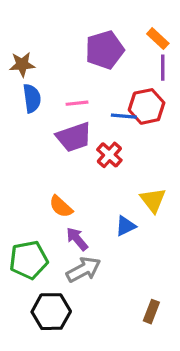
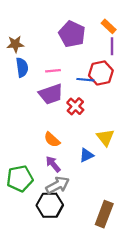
purple pentagon: (105, 50) -> (72, 34), turned -30
orange semicircle: (61, 207) -> (52, 140), moved
black hexagon: (51, 312) -> (50, 205), moved
brown rectangle: (151, 312) -> (104, 214), size x1.6

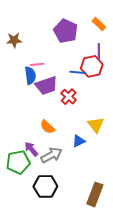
purple line: (112, 46) -> (99, 51), moved
blue semicircle: (22, 67) -> (30, 75), moved
pink line: (53, 71) -> (37, 64), moved
purple arrow: (53, 164) -> (31, 149), moved
gray arrow: (58, 185) -> (51, 155), moved

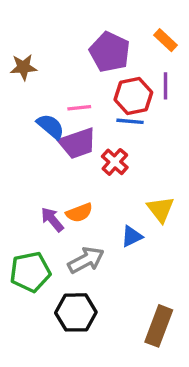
pink line: (37, 64) -> (79, 108), moved
red hexagon: (92, 66) -> (133, 96), moved
blue semicircle: (30, 75) -> (51, 126), turned -42
orange semicircle: (47, 127) -> (79, 213), turned -63
purple arrow: (31, 149) -> (52, 219), moved

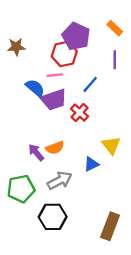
red hexagon: (133, 96) -> (64, 54), moved
blue line: (130, 121) -> (90, 84), turned -54

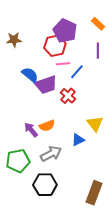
pink line: (55, 75) -> (63, 64), moved

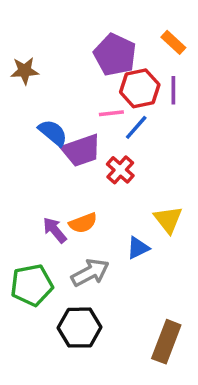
red hexagon: (55, 46) -> (140, 88), moved

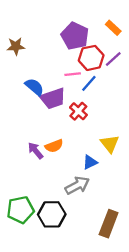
purple line: (173, 90) -> (113, 59), turned 48
gray arrow: (90, 273) -> (77, 185), moved
green pentagon: (32, 285) -> (20, 210), moved

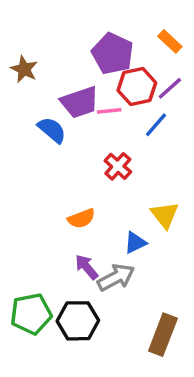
brown star: (16, 46) -> (24, 69), turned 30
blue line: (89, 83) -> (156, 125), moved
purple trapezoid: (53, 98) -> (80, 102), moved
purple arrow: (36, 151) -> (87, 267), moved

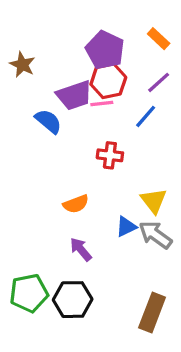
red hexagon: (137, 87) -> (108, 81), moved
red cross: (118, 166) -> (110, 155), turned -35
gray arrow: (116, 277) -> (155, 235), moved, turned -116

